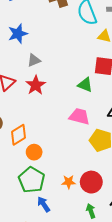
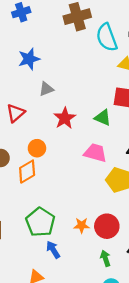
red star: (36, 85) -> (65, 118), moved
orange circle: (34, 152) -> (37, 148), moved

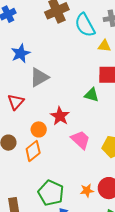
gray triangle: (46, 89) -> (39, 77), size x1.5
red star: (65, 118) -> (60, 116), moved
pink trapezoid: (95, 153) -> (81, 140), moved, turned 35

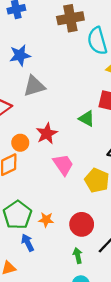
orange star: (87, 191) -> (46, 220), moved

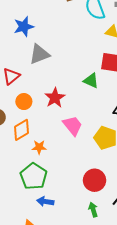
orange circle: (20, 143) -> (24, 102), moved
orange star: (46, 220) -> (39, 147), moved
blue arrow: (28, 243) -> (45, 202), turned -49

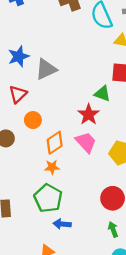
blue star: (24, 27) -> (19, 56), moved
red star: (55, 98) -> (89, 114), moved
orange diamond: (22, 130) -> (55, 143), moved

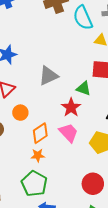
gray triangle: (46, 69) -> (48, 76), moved

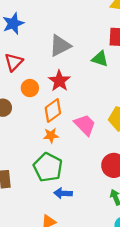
red star: (71, 107) -> (59, 81), moved
pink trapezoid: (69, 133) -> (85, 125), moved

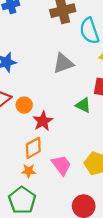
gray triangle: (60, 46) -> (63, 63), moved
orange circle: (30, 88) -> (24, 105), moved

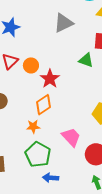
pink trapezoid: (61, 165) -> (71, 137), moved
orange star: (29, 171) -> (33, 127), moved

